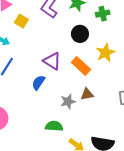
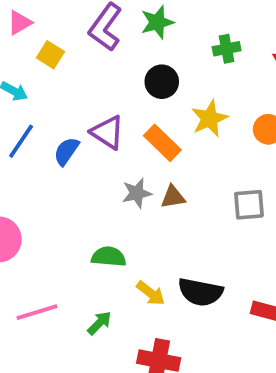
green cross: (103, 14) -> (227, 49), moved
blue semicircle: (38, 83) -> (66, 151), moved
gray star: (68, 102) -> (137, 193), moved

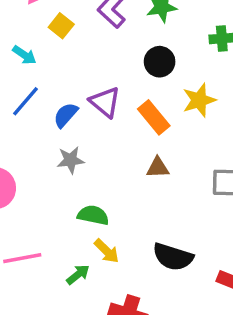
gray star: (137, 193) -> (71, 160), moved
yellow arrow: (151, 293) -> (107, 251), moved

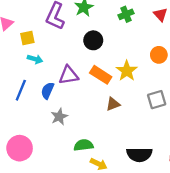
yellow square: (61, 26) -> (27, 38), turned -32
cyan arrow: (24, 55) -> (35, 59), moved
yellow star: (199, 100) -> (127, 71), moved
purple triangle: (105, 102) -> (69, 75), turned -30

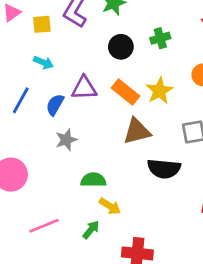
green cross: (126, 14) -> (160, 38), moved
yellow square: (27, 38) -> (42, 24), moved
brown triangle: (113, 104) -> (137, 131), size x1.5
black semicircle: (139, 154) -> (164, 169), moved

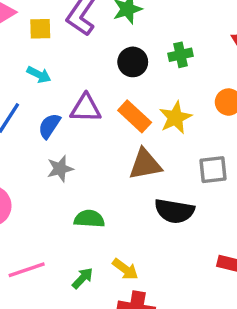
yellow arrow: (110, 206) -> (125, 269), moved

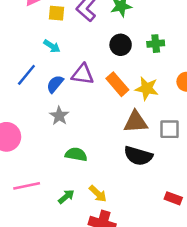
yellow star: (175, 118) -> (147, 88), turned 30
brown triangle: (145, 164) -> (136, 122), moved
gray star: (60, 169) -> (59, 116), turned -30

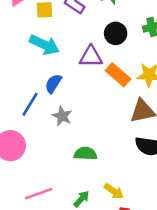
cyan arrow: (52, 46) -> (44, 45), size x1.6
purple triangle: (83, 74) -> (91, 57), moved
blue line: (26, 75) -> (30, 104), moved

